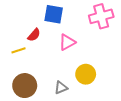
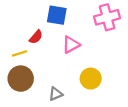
brown circle: (25, 86) -> (21, 79), moved
gray triangle: (61, 88) -> (56, 94), moved

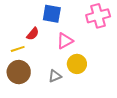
yellow circle: (91, 79) -> (77, 64), moved
gray triangle: (56, 94) -> (55, 76), moved

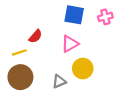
blue square: (52, 14) -> (74, 15), moved
pink cross: (98, 16) -> (105, 17), size x0.6

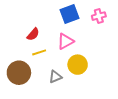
blue square: (74, 15) -> (69, 14), turned -30
yellow line: (19, 52) -> (39, 52), moved

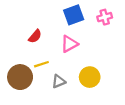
yellow line: (39, 52) -> (41, 64), moved
yellow circle: (78, 65) -> (90, 77), moved

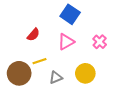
blue square: (74, 15) -> (70, 14), turned -36
pink cross: (105, 17) -> (100, 42), moved, turned -32

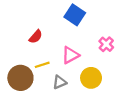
pink triangle: (66, 42) -> (70, 55), moved

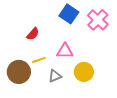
pink cross: (106, 44) -> (98, 20), moved, size x1.5
pink triangle: (70, 55) -> (65, 51), turned 30

